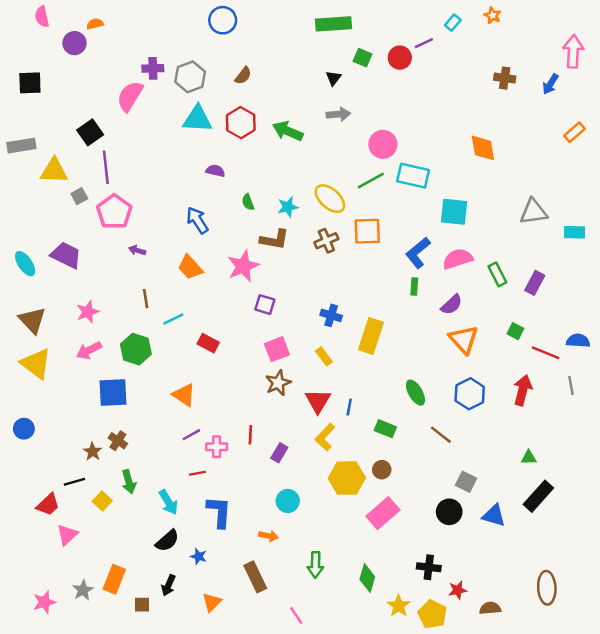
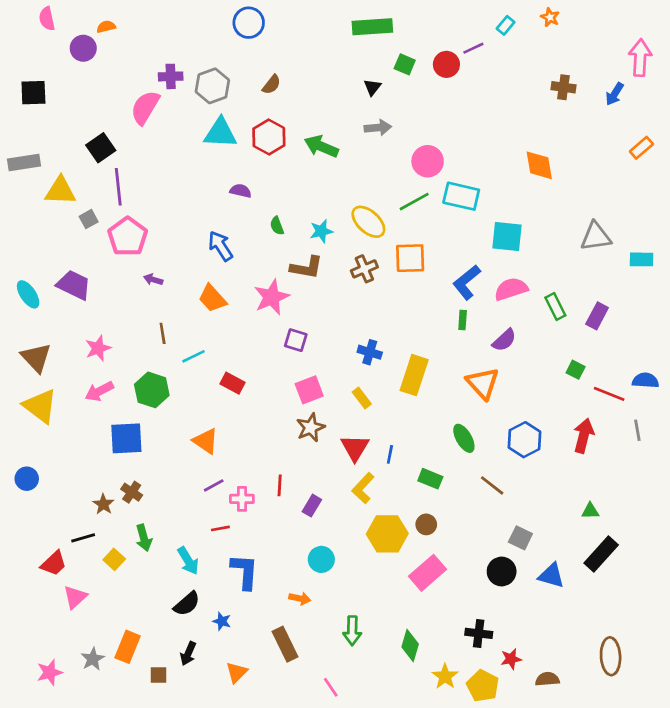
orange triangle: (464, 340) -> (483, 383), moved

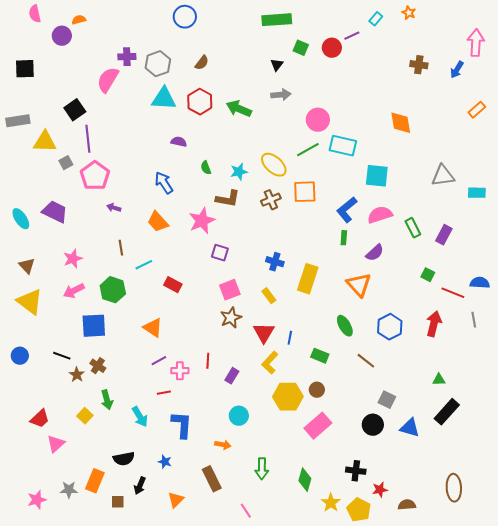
brown triangle: (36, 358) -> (27, 266), size x0.7
black line: (83, 538) -> (62, 356), moved, turned 36
black semicircle: (187, 604) -> (124, 459), moved, turned 30
gray star: (93, 659) -> (69, 490), turned 30

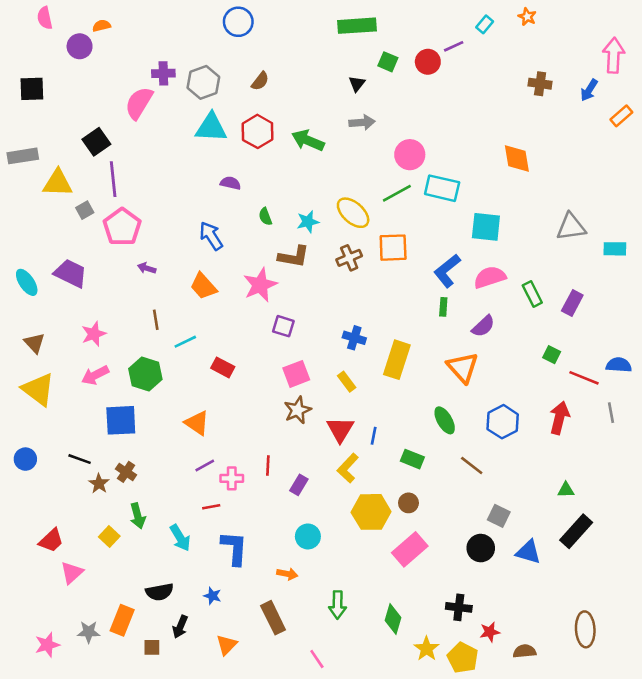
orange rectangle: (477, 110) -> (621, 116), moved

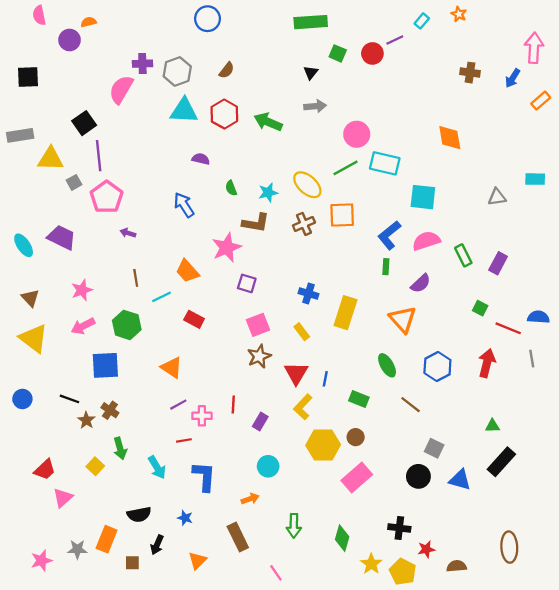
gray triangle: (571, 227) -> (497, 197), size x0.7
cyan rectangle: (615, 249) -> (535, 179), moved
orange trapezoid: (203, 286) -> (187, 271), moved
orange arrow: (287, 574) -> (250, 499), turned -30

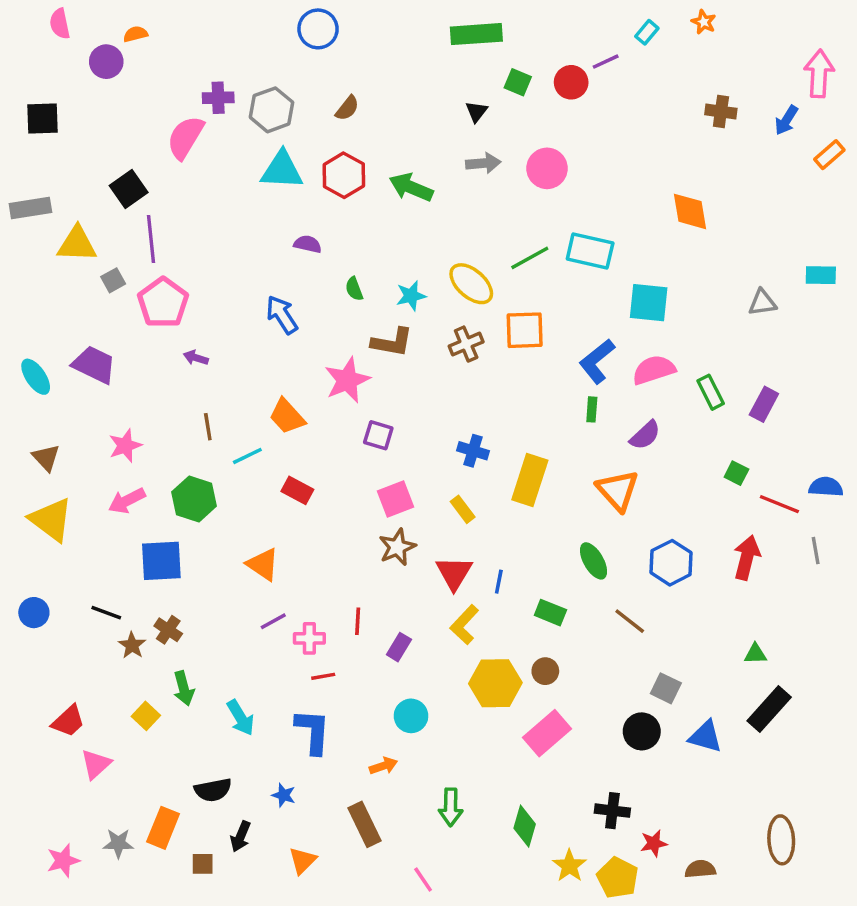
pink circle: (357, 134) -> (547, 168), moved
red line: (184, 440) -> (323, 676), moved

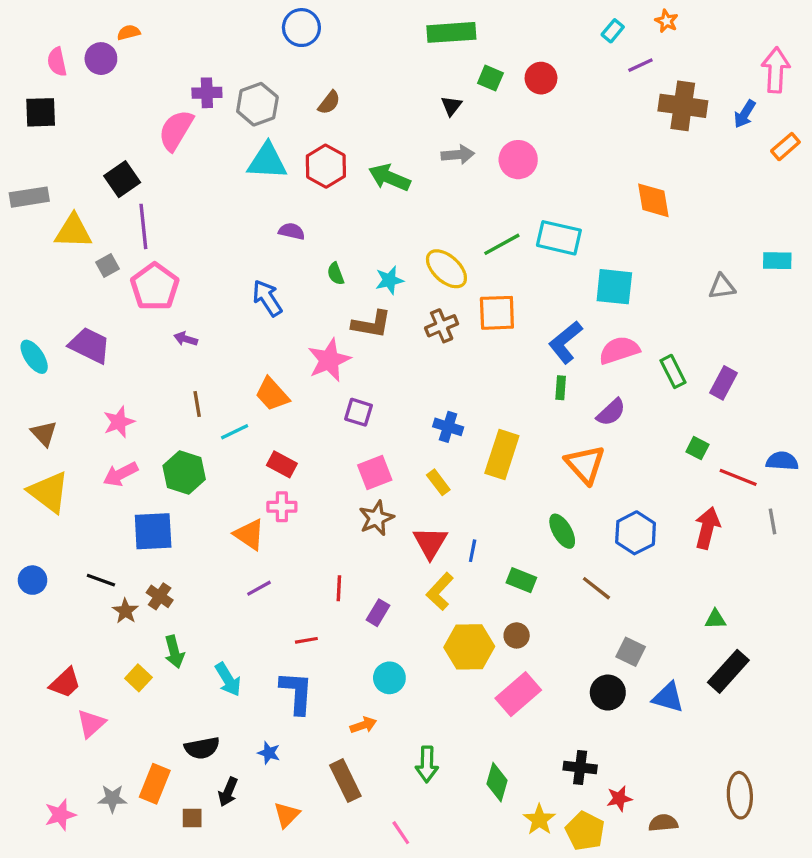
pink semicircle: (60, 24) -> (57, 62), moved
purple line: (606, 62) -> (640, 65), moved
brown cross: (721, 112) -> (683, 106), size x1.6
pink cross: (309, 638) -> (282, 507), moved

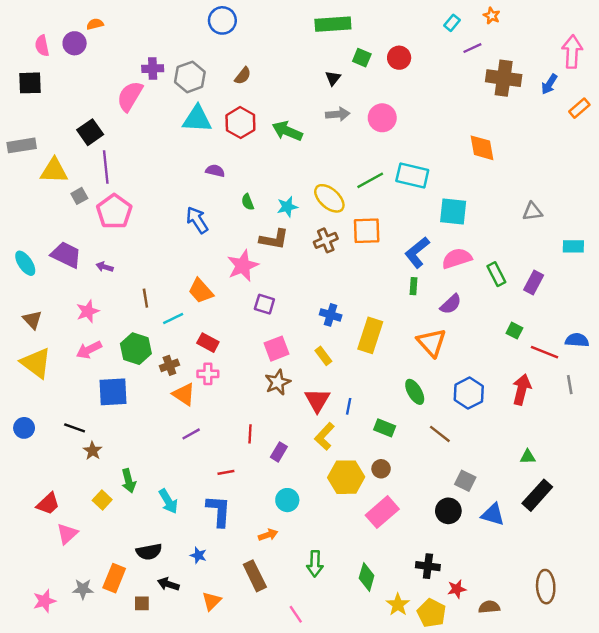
cyan rectangle: (777, 261) -> (573, 246), moved
purple arrow: (186, 339) -> (105, 267), moved
brown cross: (160, 596) -> (169, 365), moved, turned 36
black arrow: (228, 792) -> (168, 584), turned 85

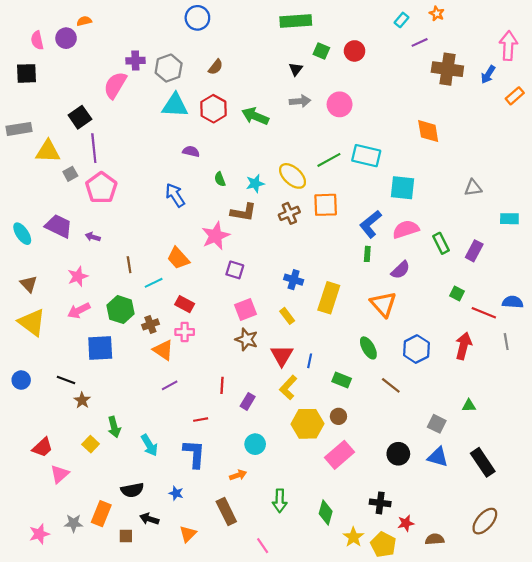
brown star: (278, 382) -> (247, 339), turned -30
gray square: (465, 481) -> (437, 424), moved
black rectangle: (537, 495) -> (483, 462), moved, turned -76
brown ellipse: (546, 587) -> (485, 521), turned 44

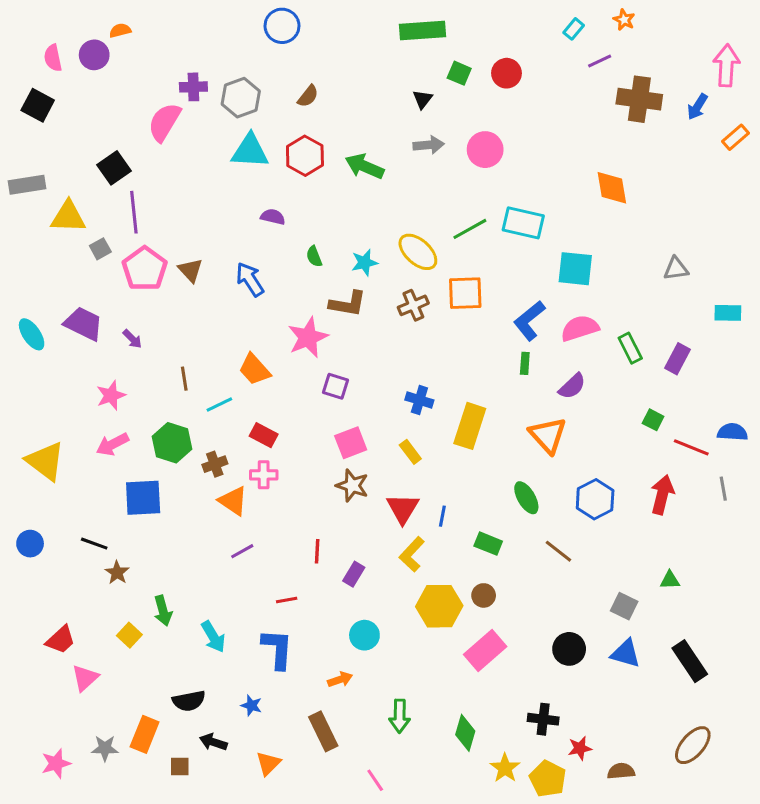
black square: (26, 73) -> (38, 105), turned 30
purple arrow: (93, 237) -> (132, 339), turned -152
brown triangle: (29, 284) -> (190, 270), moved

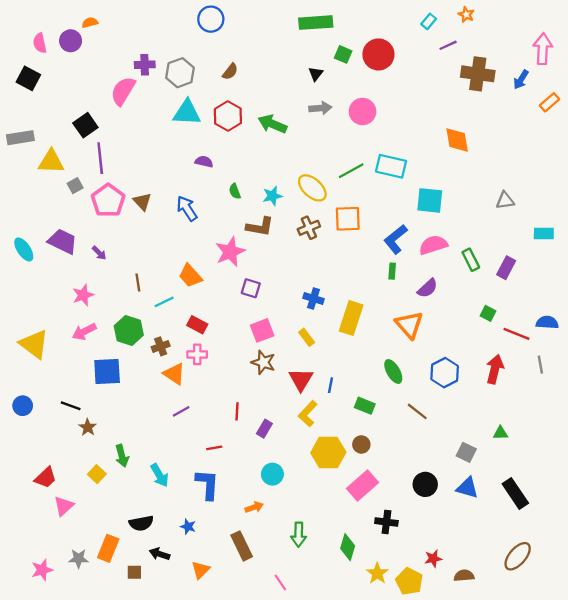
red circle: (506, 73) -> (378, 54), size x1.4
black cross: (543, 719) -> (386, 522), moved

